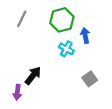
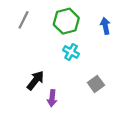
blue arrow: (85, 35) -> (105, 26), moved
purple arrow: (17, 92) -> (52, 98), moved

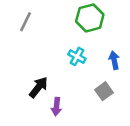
green hexagon: (66, 21) -> (90, 18), moved
blue arrow: (105, 26) -> (114, 60), moved

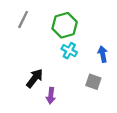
green hexagon: (90, 18) -> (65, 25), moved
gray square: (104, 91) -> (93, 82), turned -35

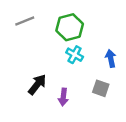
gray line: (23, 19) -> (25, 21), turned 42
purple arrow: (51, 96) -> (63, 97), moved

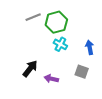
gray line: (25, 21) -> (33, 17), moved
purple arrow: (63, 97) -> (51, 79), turned 96

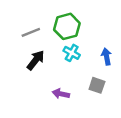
gray line: (33, 17) -> (31, 32), moved
black arrow: (30, 69) -> (36, 60), moved

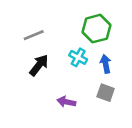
green hexagon: (67, 26) -> (96, 29), moved
blue arrow: (107, 56) -> (106, 64), moved

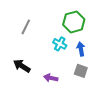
gray line: (34, 35) -> (26, 27), turned -42
black arrow: (39, 65) -> (22, 66), moved, turned -96

